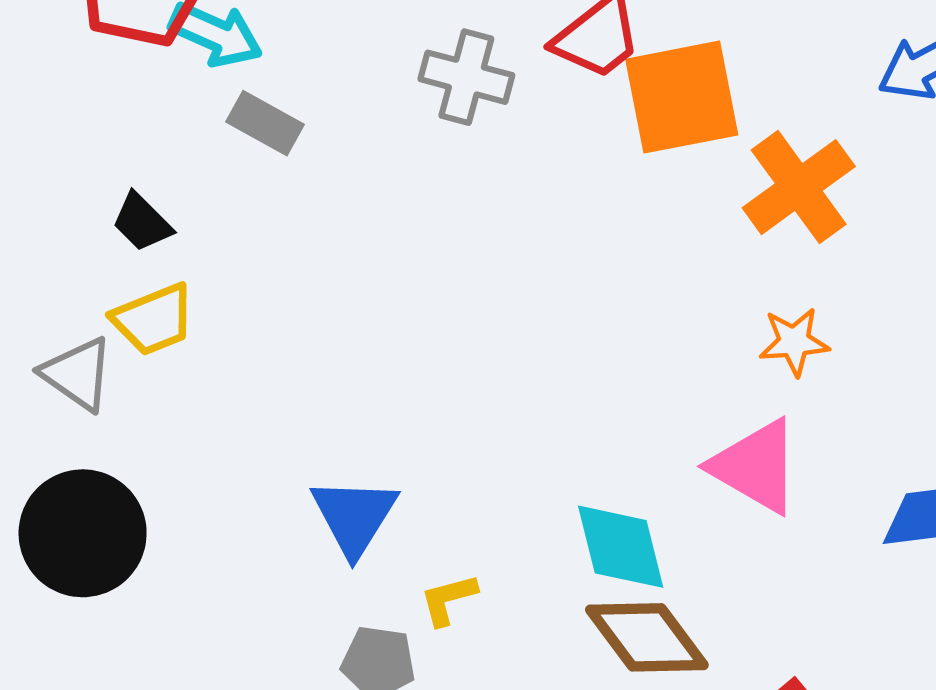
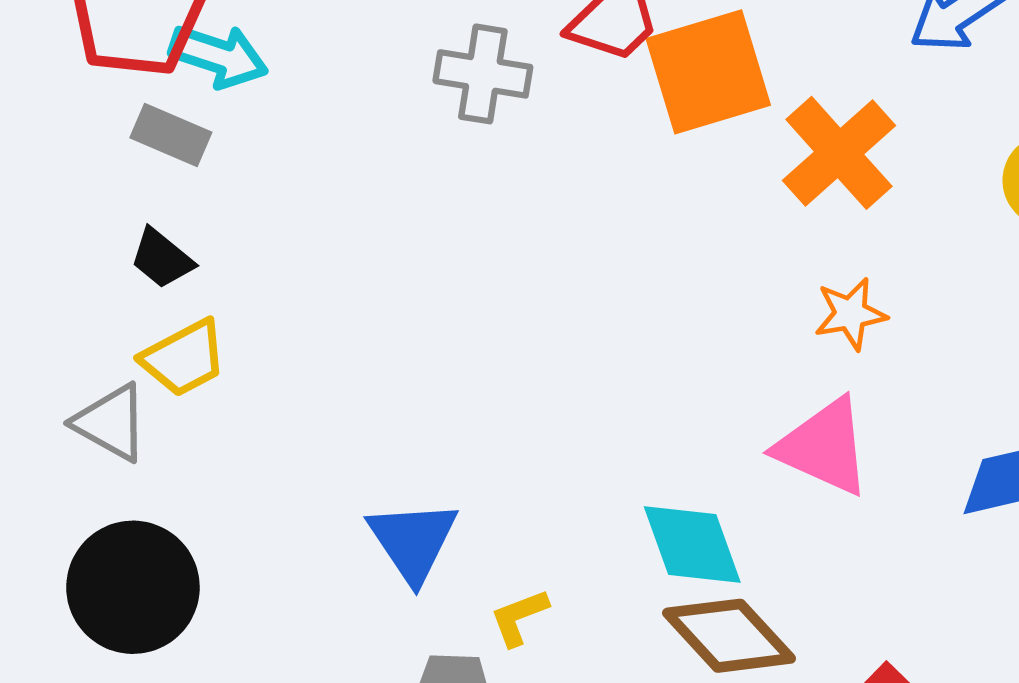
gray rectangle: (265, 123) -> (171, 135), moved

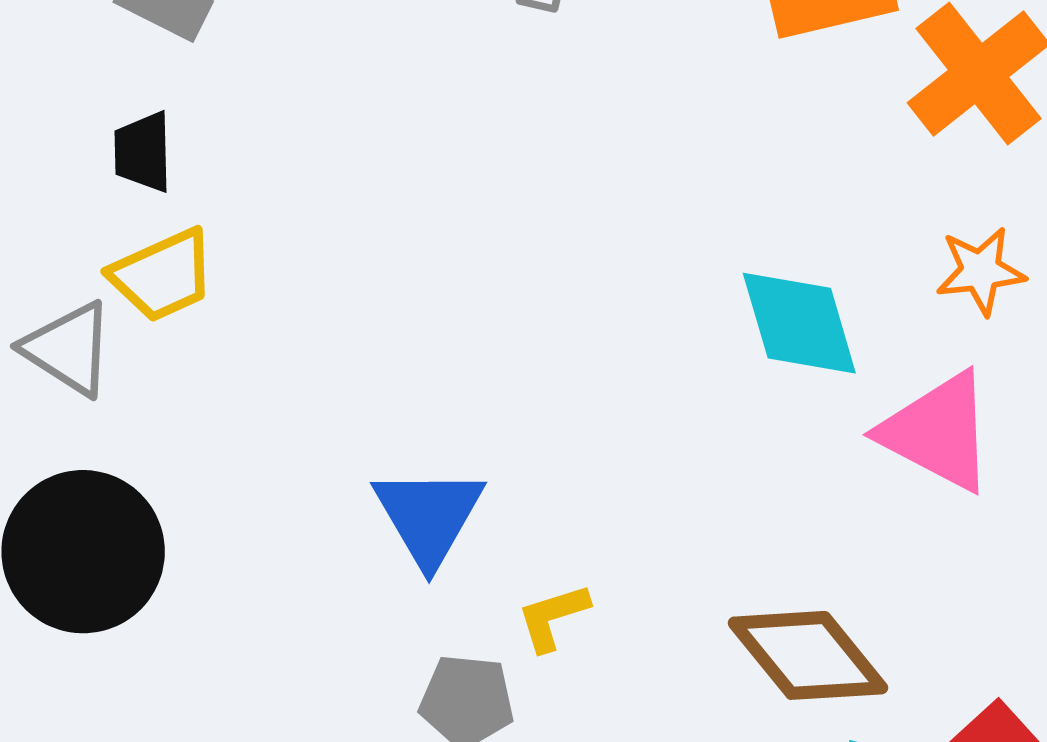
black trapezoid: (162, 259) -> (143, 152), turned 46
cyan diamond: (692, 544) -> (799, 323), moved

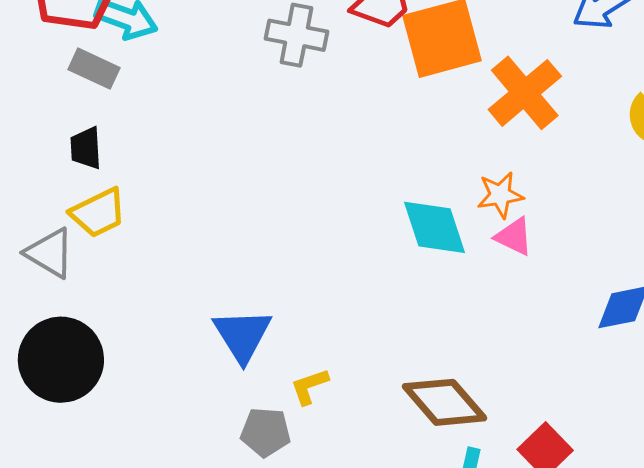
orange star: (981, 271) -> (500, 195), moved
pink triangle: (938, 432) -> (514, 237), moved, size x0.6

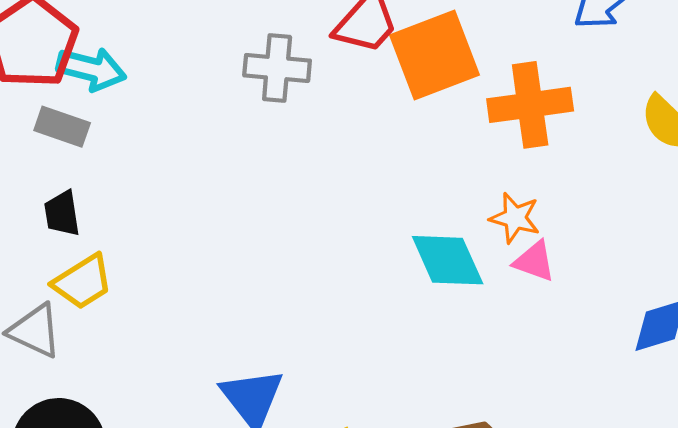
orange cross: (525, 93) -> (530, 105), turned 38
orange star: (500, 195) -> (515, 218), turned 30

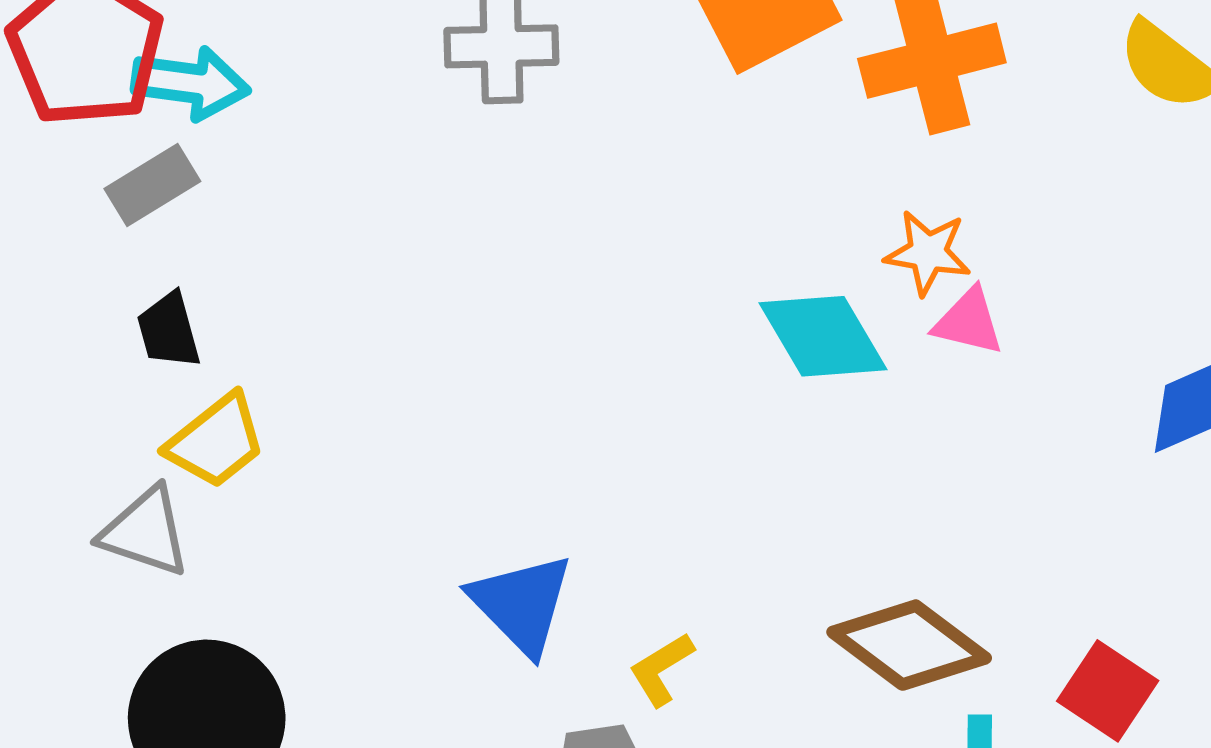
gray rectangle: (62, 127) -> (152, 185), turned -44

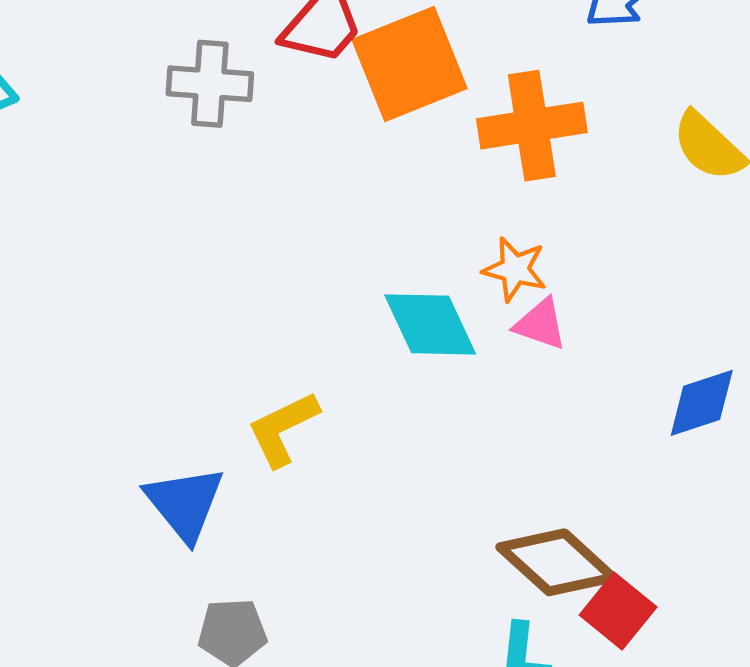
brown diamond: (909, 645) -> (557, 562), moved
yellow L-shape: (661, 669) -> (283, 429), moved, size x1.4

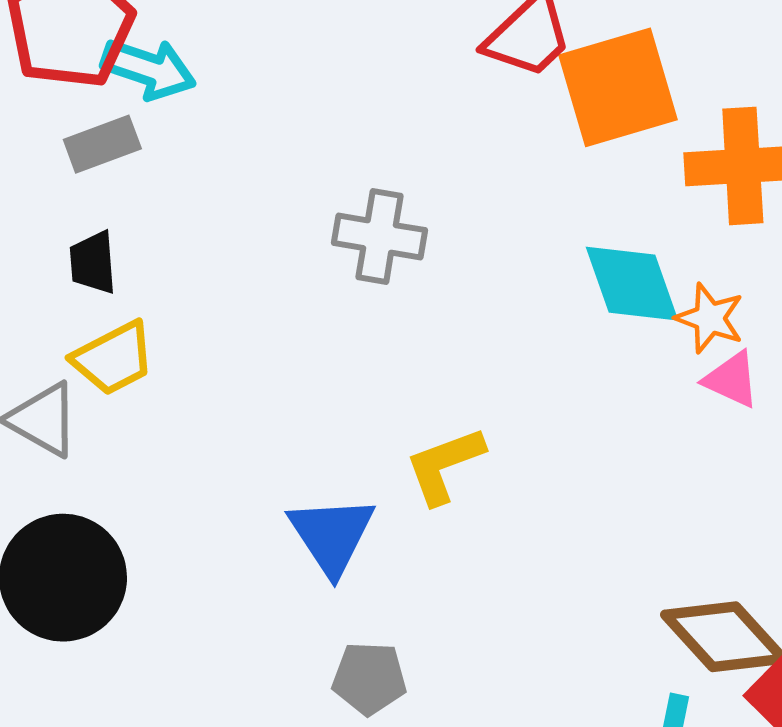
gray cross: (210, 84) -> (379, 237), moved
cyan diamond: (430, 324) -> (632, 284), moved

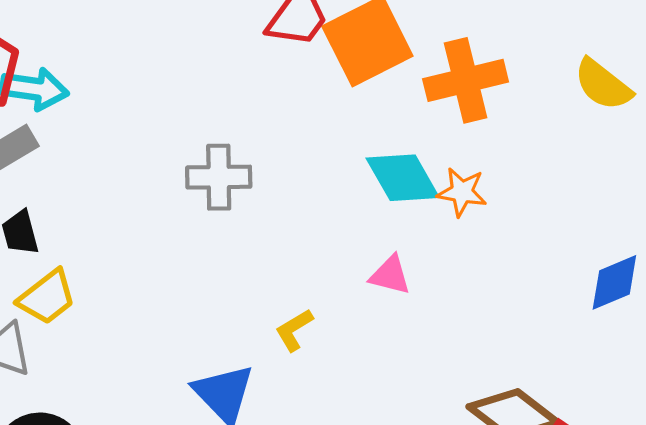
pink triangle: (732, 380) -> (390, 275), moved
yellow L-shape: (445, 465) -> (294, 330), size x0.7

